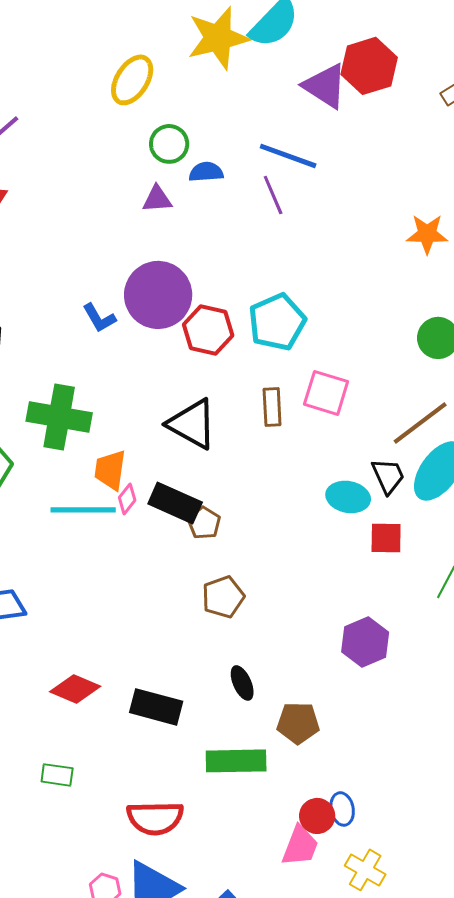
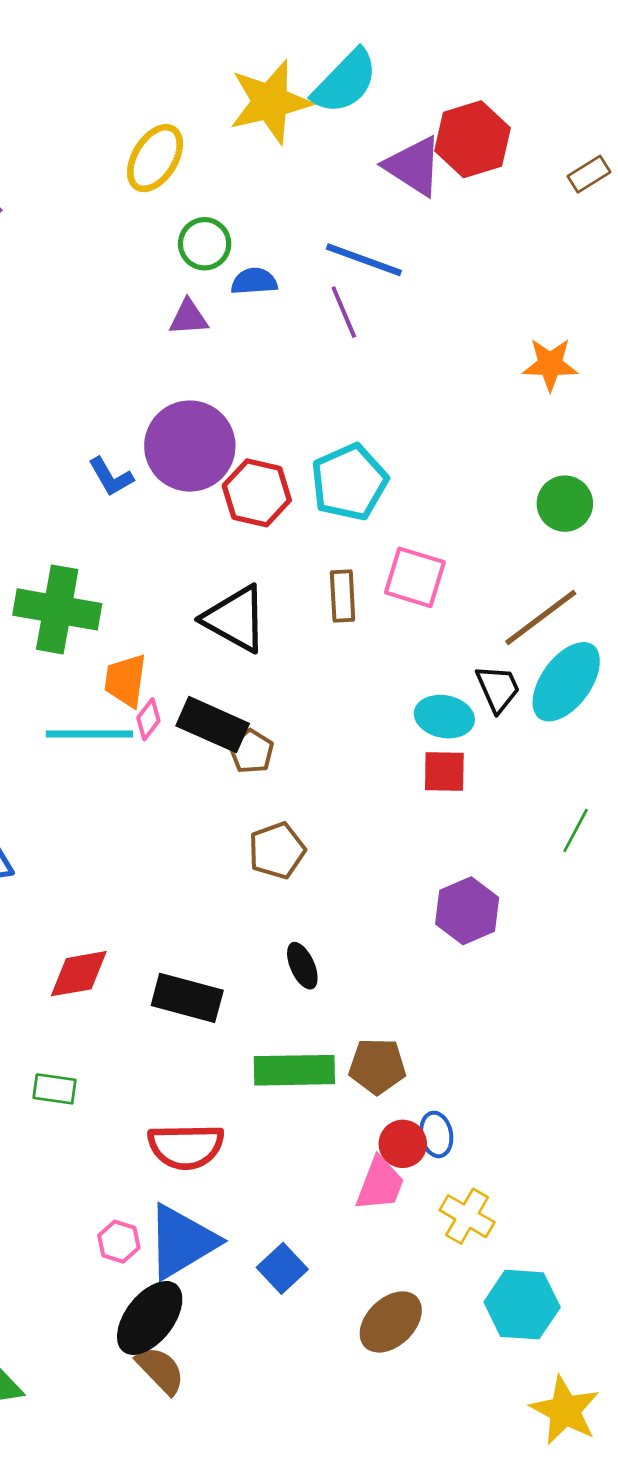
red square: (386, 538) -> (444, 771), moved
red diamond: (75, 689) -> (79, 974), turned -33
brown pentagon: (298, 723) -> (377, 1066), moved

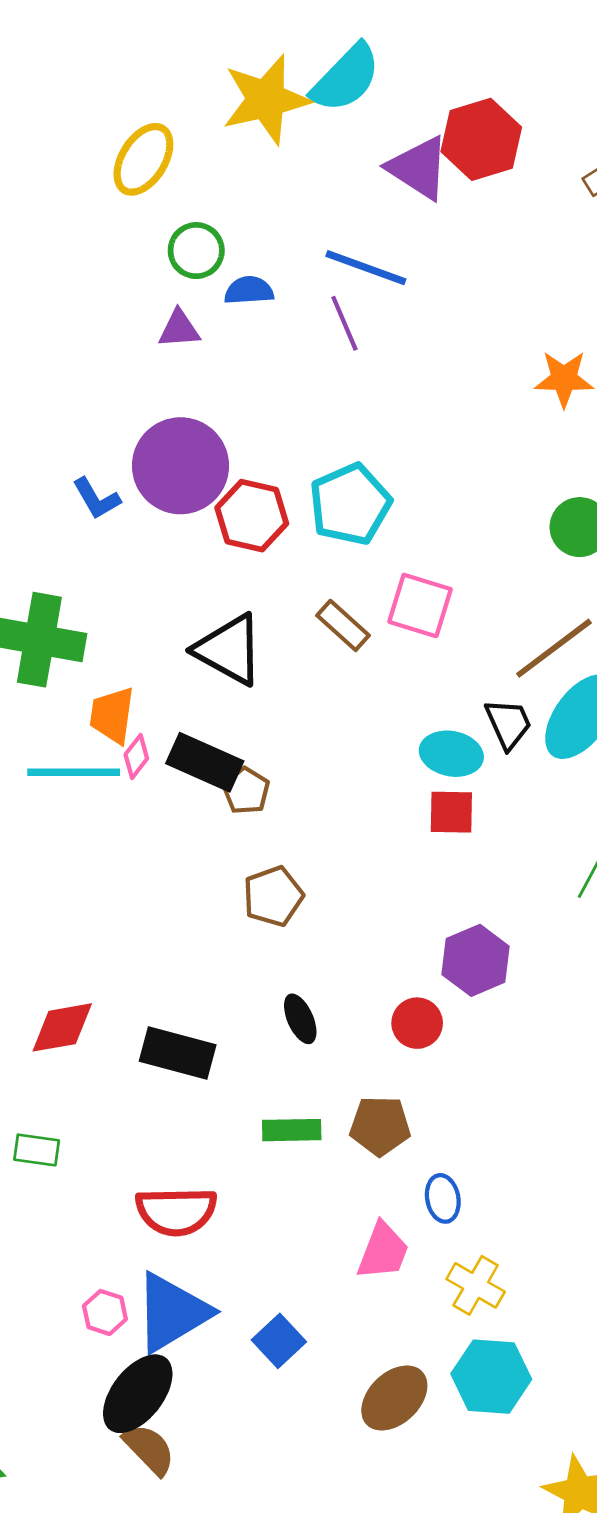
brown rectangle: (343, 596) -> (343, 625), turned -45
green rectangle: (294, 1070) -> (292, 1130), size x0.7
red circle: (403, 1144) -> (417, 1023), moved
cyan hexagon: (522, 1305) -> (491, 1377), moved

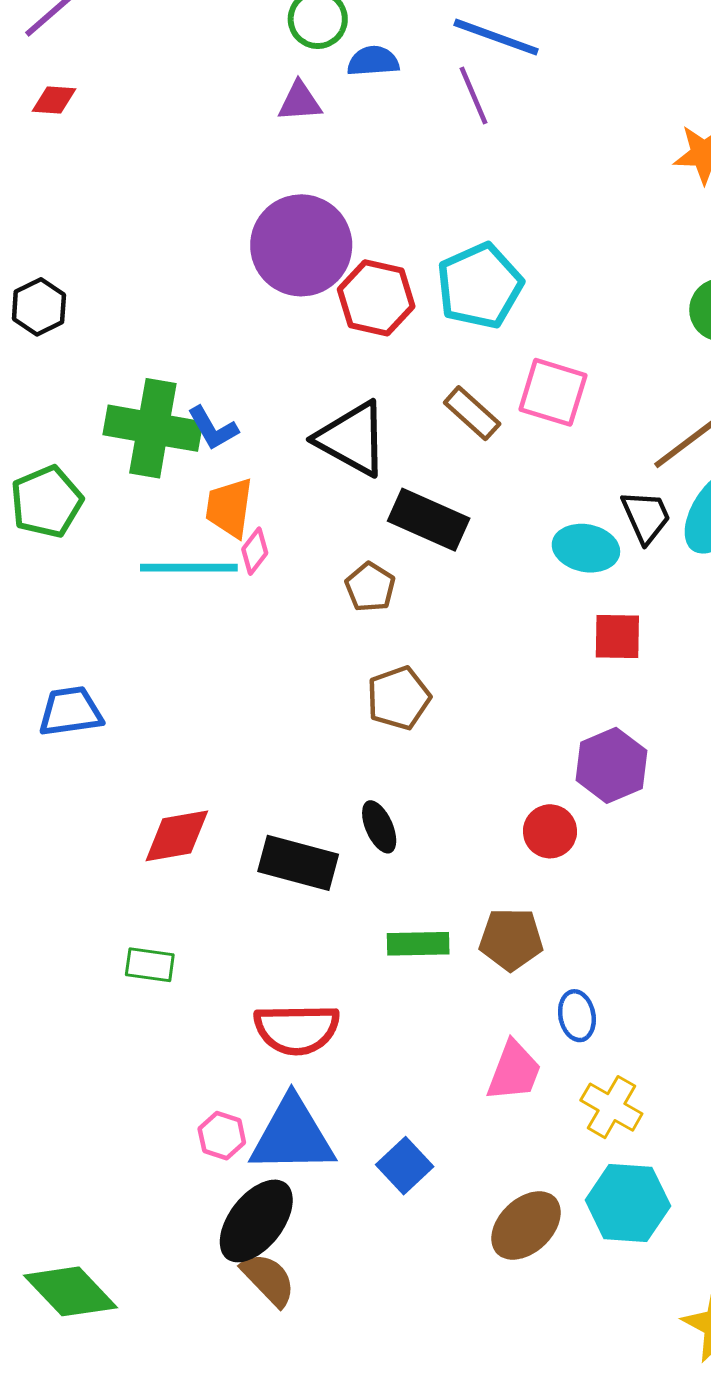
blue L-shape: (96, 499) -> (213, 428), moved
black rectangle: (205, 762) -> (429, 520), moved
red square: (451, 812) -> (617, 637), moved
black ellipse: (300, 1019) -> (379, 827), moved
blue triangle: (172, 1312) -> (292, 1136), turned 30

